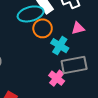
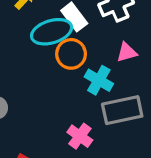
pink cross: (57, 78) -> (80, 136), moved

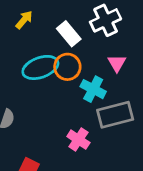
cyan ellipse: (52, 32) -> (40, 67), moved
pink triangle: (127, 52) -> (117, 63), turned -42

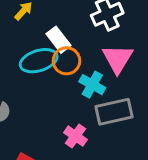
white rectangle: (69, 34) -> (59, 40), moved
pink triangle: (117, 63) -> (118, 59), size x1.6

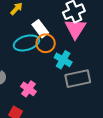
pink triangle: (118, 59) -> (75, 29), moved
pink cross: (75, 136) -> (28, 89), moved

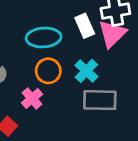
white rectangle: (40, 29) -> (85, 26), moved
orange circle: (46, 43) -> (48, 71), moved

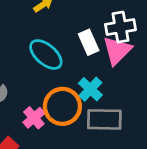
cyan ellipse: (44, 37) -> (46, 54), turned 44
orange circle: (48, 71) -> (62, 106), moved, size x1.4

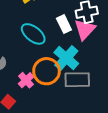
cyan cross: (90, 89) -> (66, 58), size x1.4

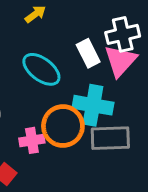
cyan cross: (66, 58) -> (93, 105), turned -30
pink cross: (26, 80) -> (32, 140), turned 35

